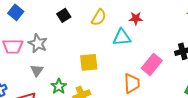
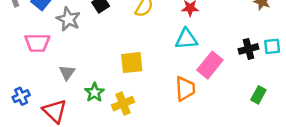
cyan triangle: (122, 37) -> (186, 39), moved
gray star: (38, 43) -> (68, 19), moved

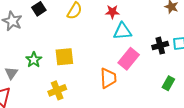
cyan triangle: (186, 39) -> (122, 31), moved
gray triangle: (67, 73) -> (11, 73), moved
green star: (94, 92) -> (34, 60), moved

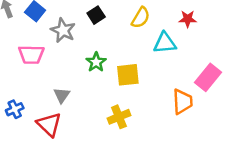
cyan triangle: (122, 31) -> (165, 43), moved
green star: (34, 60) -> (96, 62), moved

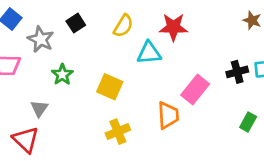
red star: (188, 19) -> (173, 27), size x1.5
green star: (96, 62) -> (62, 75), moved
yellow square: (128, 75) -> (110, 87), turned 30
yellow cross: (119, 117) -> (118, 132), moved

